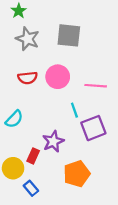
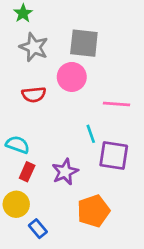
pink circle: (58, 77) -> (72, 77), moved
cyan semicircle: (14, 119) -> (18, 145), turned -114
purple square: (93, 128) -> (114, 155), turned 30
red rectangle: (33, 156) -> (27, 172), moved

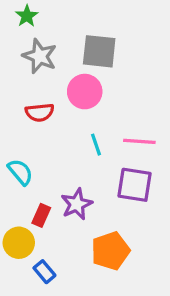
pink line: (116, 104) -> (139, 141), moved
cyan line: (91, 134) -> (96, 145), moved
cyan semicircle: (18, 145) -> (20, 172), turned 30
red rectangle: (27, 172) -> (41, 215), moved

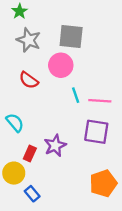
red semicircle: (40, 112) -> (29, 80), turned 42
cyan line: (96, 145) -> (76, 95), moved
orange pentagon: (110, 251) -> (103, 183), moved

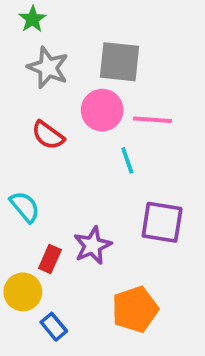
pink line: (100, 101) -> (152, 120), moved
orange pentagon: (103, 183) -> (135, 309), moved

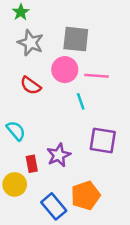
red rectangle: (50, 259) -> (32, 164), turned -35
blue rectangle: (54, 327) -> (54, 206), moved, size x1.5

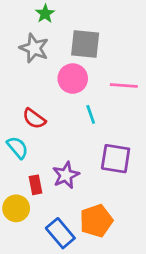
green star: (21, 12) -> (45, 14), moved
pink line: (97, 76) -> (124, 85), moved
red semicircle: (31, 85) -> (34, 119), moved

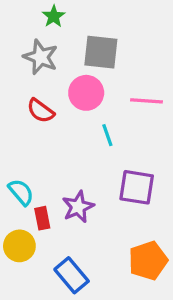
red semicircle: (34, 119) -> (41, 111), moved
cyan semicircle: (18, 148) -> (21, 192), moved
orange pentagon: (96, 221) -> (148, 261), moved

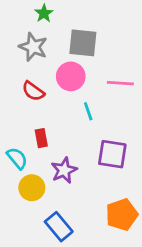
red rectangle: (42, 218) -> (41, 138), moved
yellow circle: (19, 246) -> (32, 188), moved

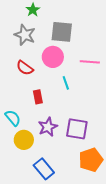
red rectangle: (41, 138) -> (38, 97), moved
purple square: (112, 154) -> (77, 129), moved

